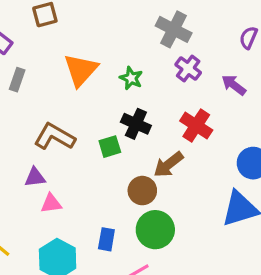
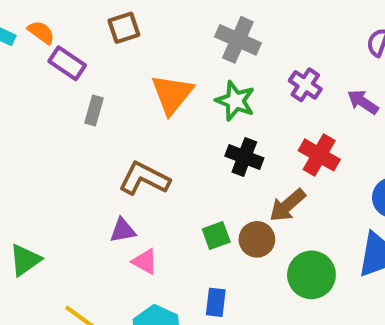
gray cross: (174, 29) -> (238, 40), moved
green star: (131, 78) -> (235, 101), size x1.4
green square: (110, 147) -> (216, 235), moved
pink triangle: (51, 203) -> (145, 262), turned 40
green circle: (155, 230) -> (311, 275), moved

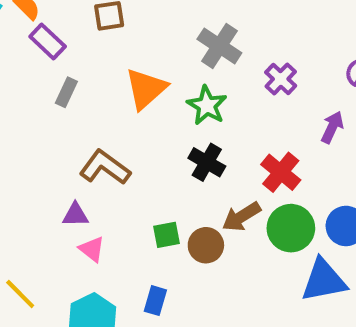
purple cross: (305, 85) -> (281, 79), moved
purple arrow: (363, 102) -> (332, 127), turned 72
green circle: (311, 275) -> (291, 228), moved

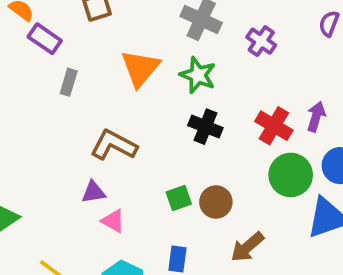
purple arrow: (332, 127) -> (316, 117), moved
brown arrow: (241, 217) -> (247, 247), moved

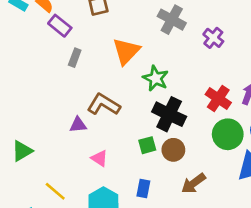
green star: (198, 75) -> (156, 78), moved
black cross: (205, 127) -> (169, 114), moved, size x1.4
purple triangle: (93, 192) -> (78, 125), moved

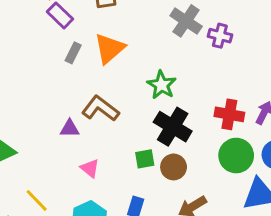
purple cross: (213, 38) -> (220, 36), moved, turned -30
orange triangle: (126, 51) -> (109, 49), moved
red cross: (218, 98) -> (229, 114), turned -30

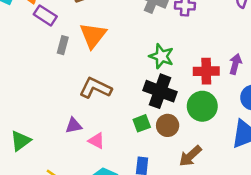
green star: (162, 85) -> (161, 56), moved
purple triangle: (70, 128) -> (74, 126), moved
green circle: (236, 156) -> (202, 106), moved

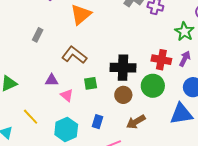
gray rectangle: (63, 45) -> (38, 35), moved
green star: (161, 56) -> (184, 31), moved
black cross: (160, 91) -> (123, 68), turned -30
green square: (142, 123) -> (91, 83), moved

